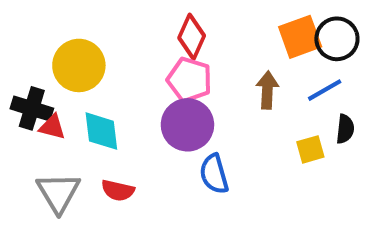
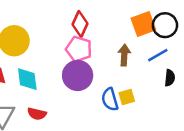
yellow square: (310, 149) -> (127, 97), moved
blue semicircle: (214, 174) -> (110, 99), moved

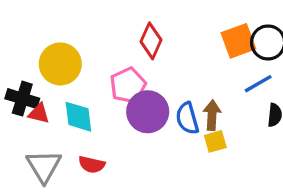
pink pentagon: (79, 49) -> (128, 85), moved, turned 30
brown arrow: (124, 55) -> (212, 115), moved
blue semicircle: (110, 99) -> (187, 118), moved

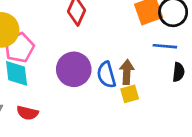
blue line: (258, 84) -> (165, 46), turned 35
pink pentagon: (128, 85) -> (19, 48), moved

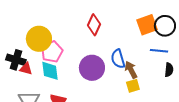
brown arrow: (127, 72) -> (131, 70), turned -30
blue semicircle: (106, 75) -> (118, 59), moved

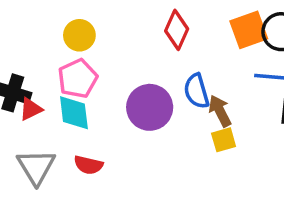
red diamond: (94, 25) -> (177, 30), moved
yellow circle: (39, 39) -> (79, 35), moved, size x0.7
red triangle: (26, 69) -> (31, 109), turned -40

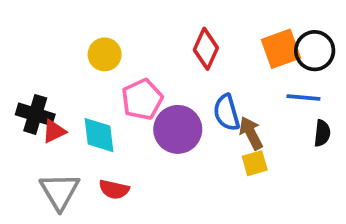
pink pentagon: (78, 79) -> (142, 99), moved

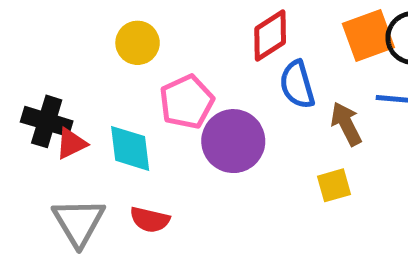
red diamond: (206, 49) -> (270, 35), turned 33
blue semicircle: (227, 113) -> (297, 85), moved
brown arrow: (251, 133) -> (346, 124), moved

